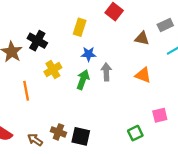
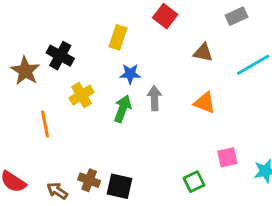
gray rectangle: (165, 25) -> (236, 16), moved

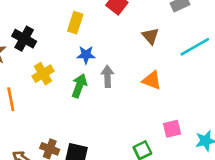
brown triangle: (203, 53) -> (150, 36), turned 36

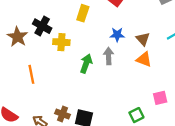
brown triangle: (150, 36) -> (143, 39), moved
blue star: (86, 55) -> (117, 35), moved
yellow cross: (43, 74) -> (61, 42), moved, turned 35

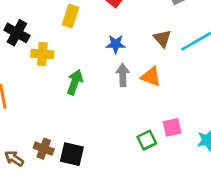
brown triangle: (143, 39) -> (162, 38), moved
gray arrow: (109, 56) -> (123, 75), moved
green square: (136, 115) -> (147, 140), moved

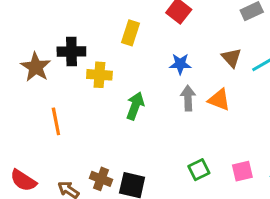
black cross: (17, 33) -> (71, 52), turned -30
pink square: (172, 127) -> (242, 171), moved
green square: (147, 140) -> (199, 170), moved

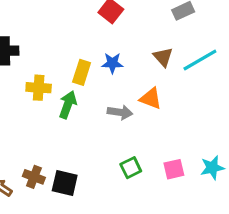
yellow rectangle: (131, 33) -> (82, 72), moved
yellow cross: (99, 75) -> (39, 88), moved
gray arrow: (188, 98) -> (120, 112), moved, turned 100

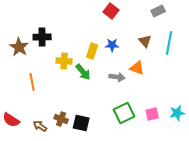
cyan line: (200, 60) -> (169, 43), turned -50
green arrow: (68, 105) -> (83, 72), turned 120
green square: (131, 168) -> (124, 113), size x1.5

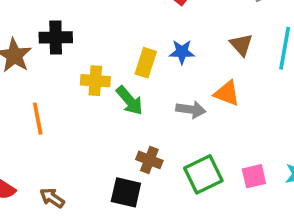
brown cross: (61, 119) -> (149, 160), moved

